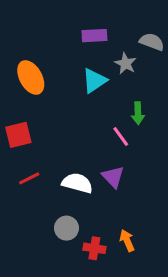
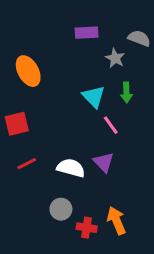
cyan triangle: (94, 81) -> (94, 97), moved, turned -40
green arrow: (138, 113) -> (126, 92), moved
orange arrow: (127, 241) -> (116, 221), size x1.4

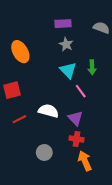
gray star: (115, 58) -> (66, 44), moved
white semicircle: (71, 168) -> (48, 111), moved
red cross: (87, 228) -> (76, 139), moved

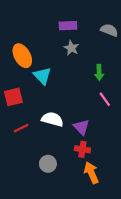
cyan triangle: (68, 70) -> (42, 76), moved
pink line: (81, 91) -> (105, 99), moved

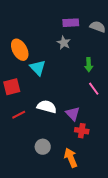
purple rectangle: (68, 26) -> (71, 23), moved
red cross: (82, 149) -> (82, 131), moved
orange arrow: (91, 173) -> (71, 158), moved

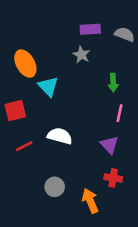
pink line: (94, 89) -> (119, 113), turned 48
purple triangle: (73, 114) -> (109, 145), moved
red cross: (82, 131) -> (113, 178), moved

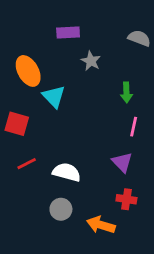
purple rectangle: (90, 29) -> (68, 33), moved
red square: (15, 111) -> (17, 124), turned 30
white semicircle: (60, 136) -> (67, 172), moved
orange arrow: (90, 201) -> (101, 225), turned -50

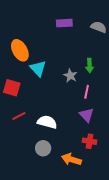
purple rectangle: (68, 33) -> (64, 23), moved
gray star: (91, 61) -> (70, 76), moved
pink line: (134, 127) -> (87, 92), moved

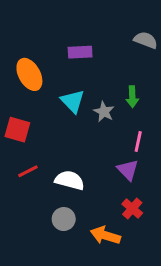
purple rectangle: (64, 23) -> (80, 52), moved
cyan triangle: (38, 68) -> (73, 101), moved
pink line: (87, 92) -> (138, 141), moved
red cross: (90, 141) -> (132, 209), turned 32

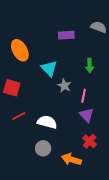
purple rectangle: (80, 52) -> (66, 35), moved
gray star: (104, 112) -> (64, 86), moved
pink line: (138, 141) -> (84, 96), moved

